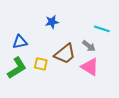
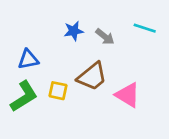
cyan line: (102, 29) -> (145, 28), moved
gray arrow: (89, 46) -> (105, 37), moved

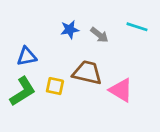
brown trapezoid: (92, 76) -> (87, 73), turned -128

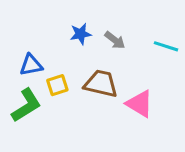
cyan line: (137, 27) -> (166, 46), moved
yellow square: (55, 86) -> (57, 85), moved, turned -30

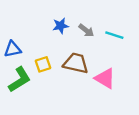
cyan line: (166, 46) -> (114, 35), moved
blue triangle: (31, 65) -> (13, 49), moved

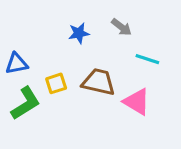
gray arrow: (86, 30) -> (121, 27), moved
cyan line: (114, 35) -> (147, 59), moved

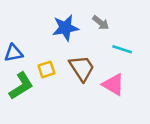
blue star: (79, 33) -> (65, 28), size x1.5
brown trapezoid: (99, 82) -> (82, 68), turned 44

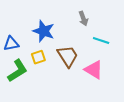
gray arrow: (101, 23) -> (83, 18), turned 32
blue star: (65, 28) -> (44, 31), moved, turned 30

